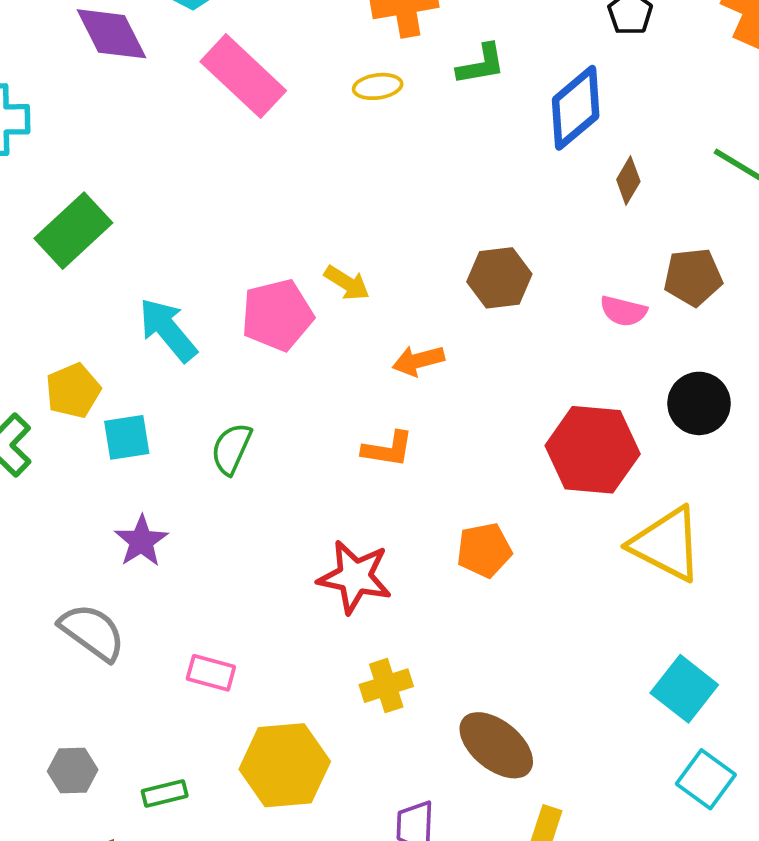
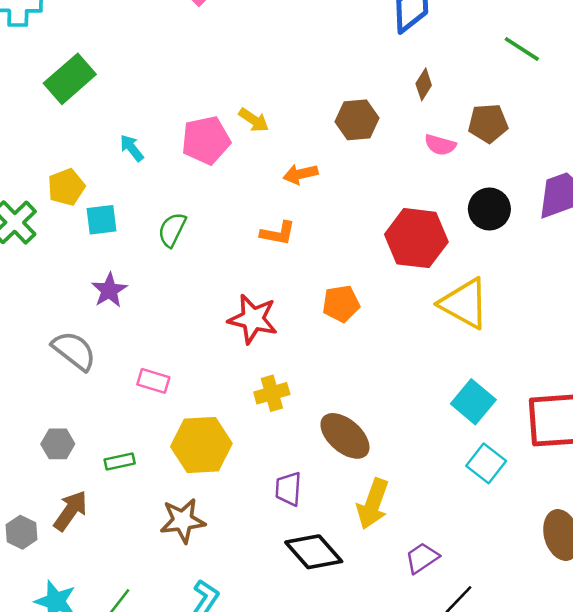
brown diamond: (628, 181) -> (424, 84), moved
cyan arrow: (168, 330) -> (132, 148), size x0.6

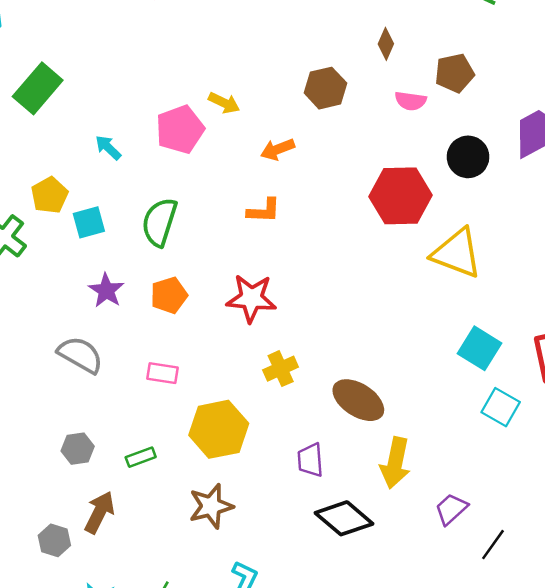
green semicircle: (172, 230) -> (159, 222), size x1.4
orange pentagon: (341, 304) -> (169, 295), moved

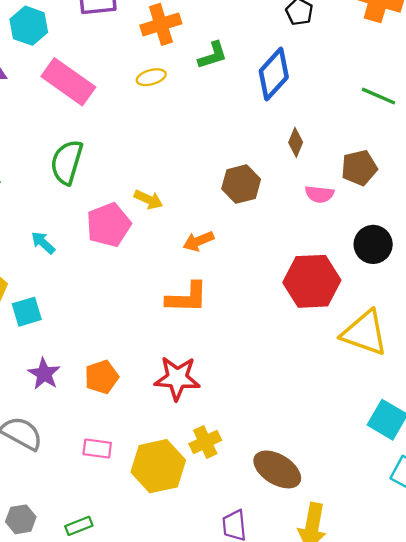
orange L-shape: (264, 211) -> (187, 298), size x1.4
green semicircle: (159, 222) -> (67, 162), moved
yellow hexagon: (219, 429) -> (158, 466), moved

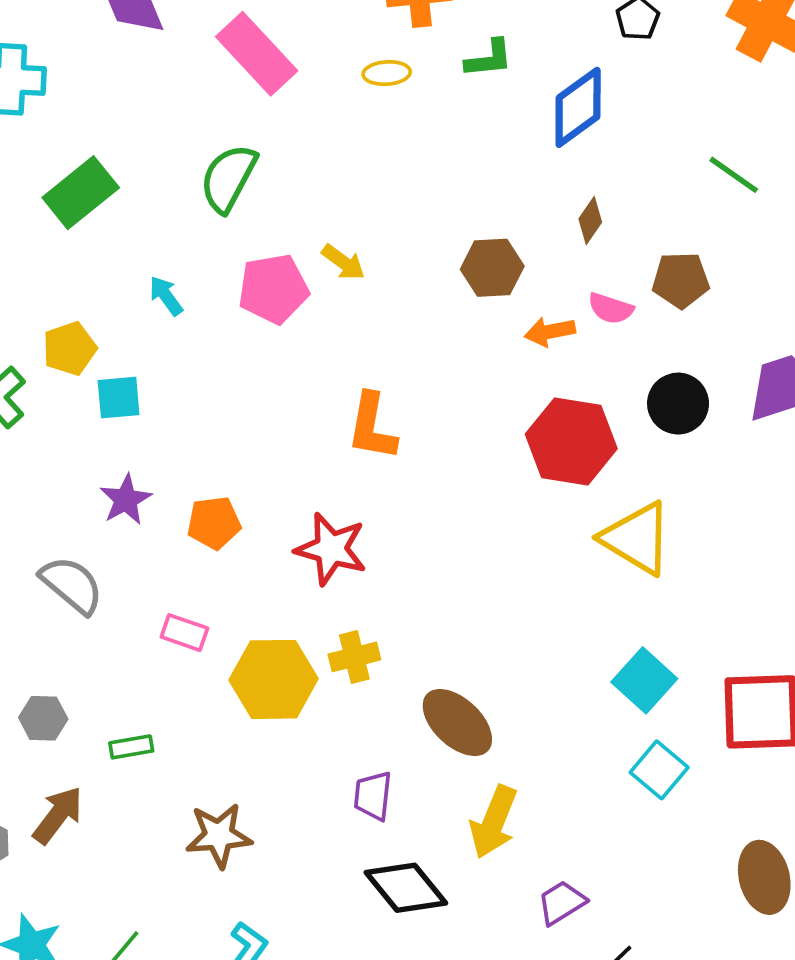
orange arrow: (198, 241) -> (550, 332), moved
orange L-shape: (187, 298) -> (372, 427), turned 87

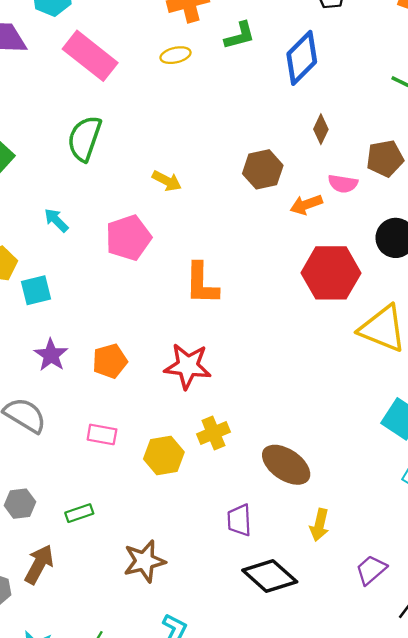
pink pentagon: (273, 289) -> (128, 238), moved
yellow hexagon: (274, 679) -> (164, 456), size x0.7
yellow arrow: (494, 822) -> (319, 525), size x0.7

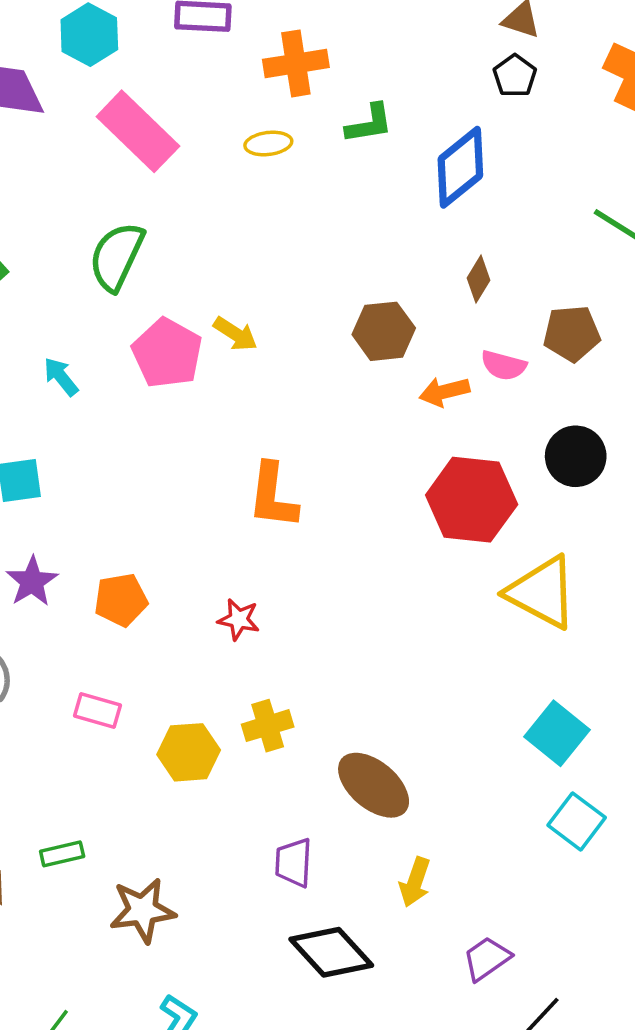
pink pentagon: (128, 238) -> (167, 353), moved, turned -30
red star: (188, 366) -> (239, 619), size x0.6
green rectangle: (79, 513) -> (62, 854), moved

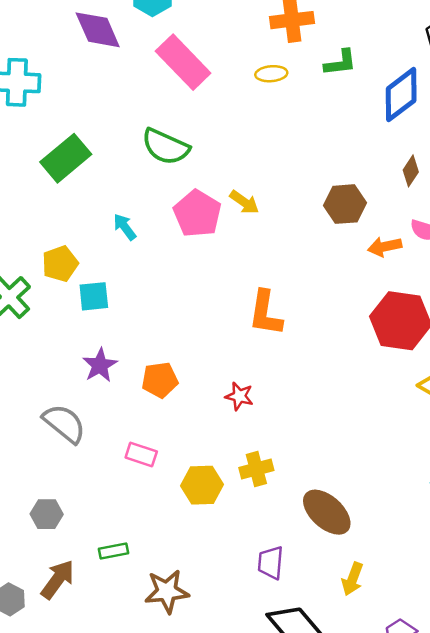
green semicircle: (117, 256) -> (165, 147), turned -93

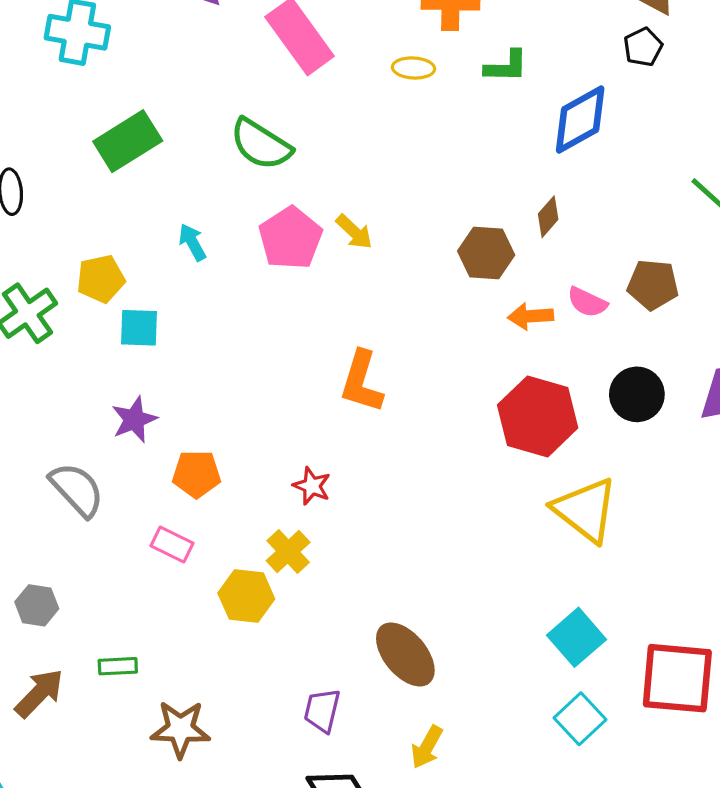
brown diamond: (411, 171) -> (548, 217), moved
orange pentagon: (160, 380) -> (196, 474), moved
yellow cross: (256, 469) -> (288, 551), moved, turned -36

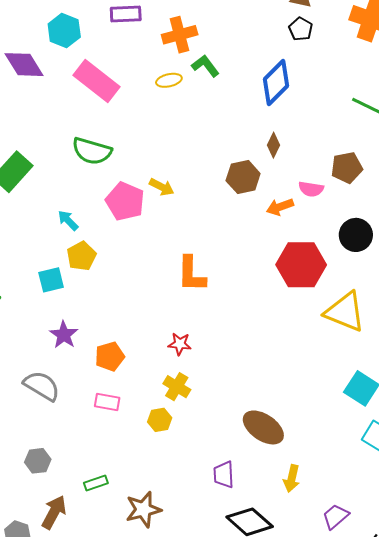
green L-shape: (506, 66) -> (205, 66), moved, turned -112
yellow pentagon: (101, 279) -> (81, 256), moved
yellow hexagon: (246, 596) -> (160, 420), size x0.7

